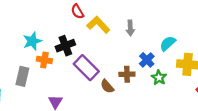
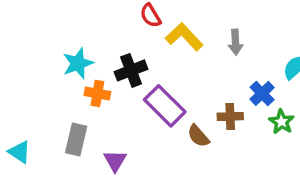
gray rectangle: (22, 76) -> (76, 139), moved

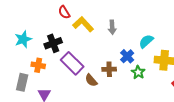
orange cross: (97, 93) -> (38, 65), moved

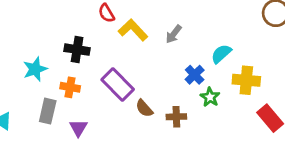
gray arrow: (112, 27) -> (174, 34), turned 40
cyan star: (23, 39) -> (35, 69), moved
black cross: (53, 43) -> (77, 50), moved, turned 30
brown cross: (109, 69) -> (176, 117), moved

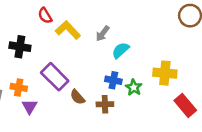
cyan semicircle: (221, 54) -> (121, 50), moved
blue cross: (195, 75) -> (113, 80), moved, turned -35
orange cross: (70, 87) -> (19, 87), moved
purple triangle: (78, 128) -> (29, 107), moved

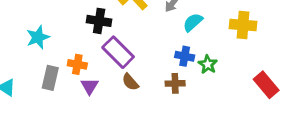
black cross: (20, 47) -> (99, 21), moved
yellow cross: (165, 73) -> (243, 25), moved
brown semicircle: (77, 97) -> (130, 82), moved

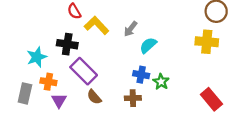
yellow cross: (243, 25) -> (207, 42), moved
cyan star: (38, 37) -> (37, 57), moved

